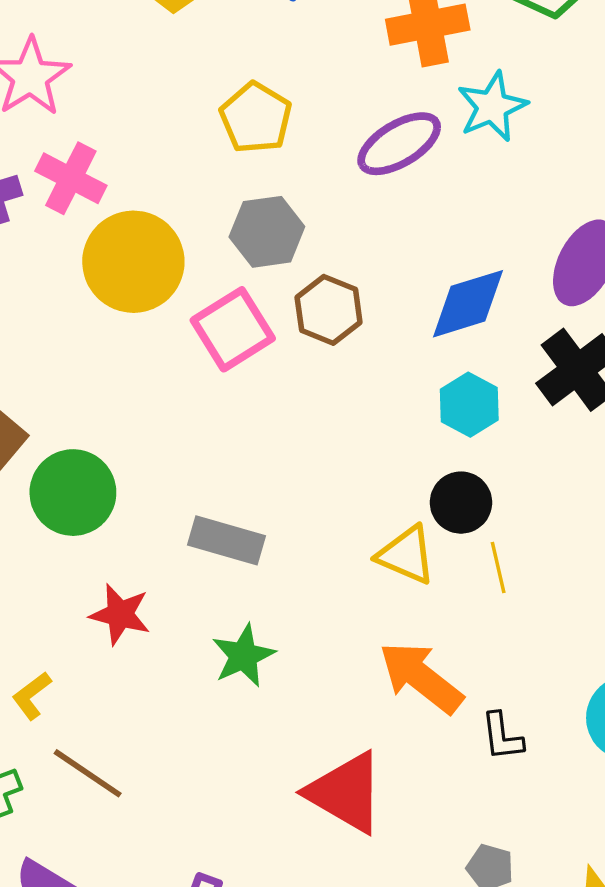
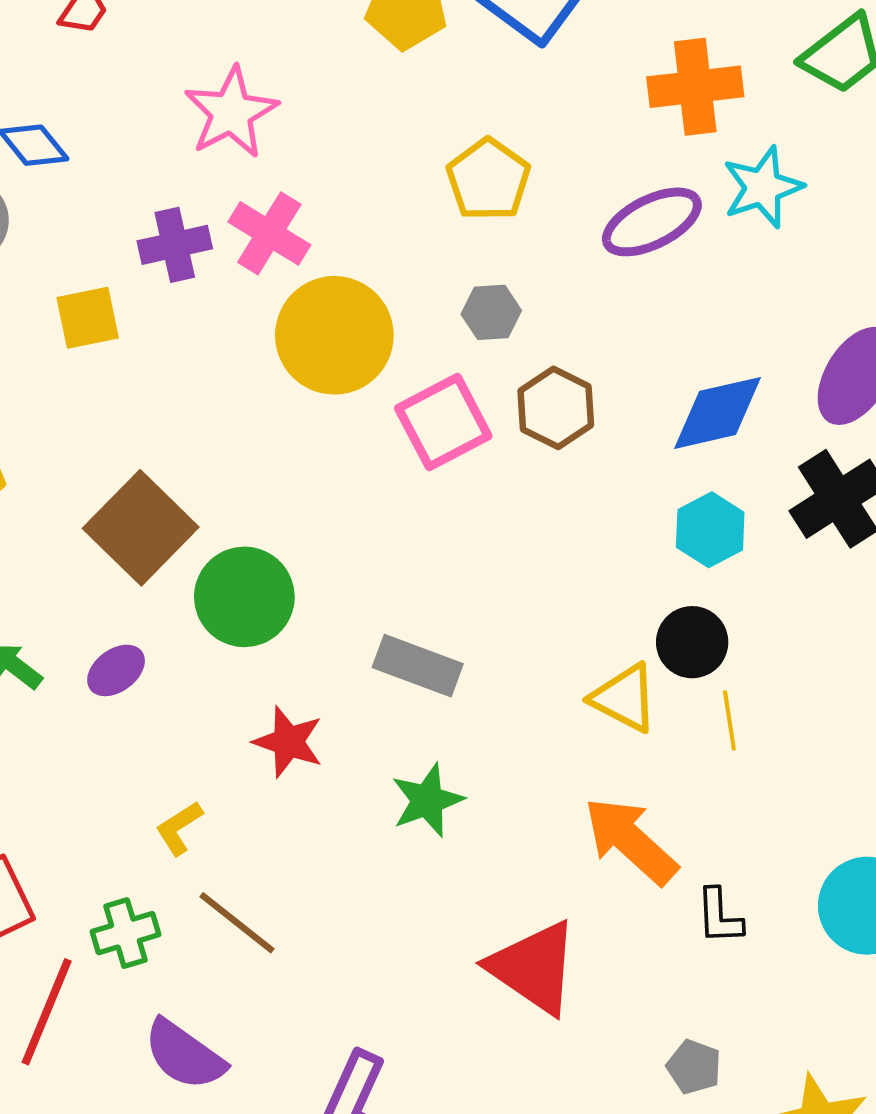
gray hexagon: (267, 232) -> (491, 312), size x0.7

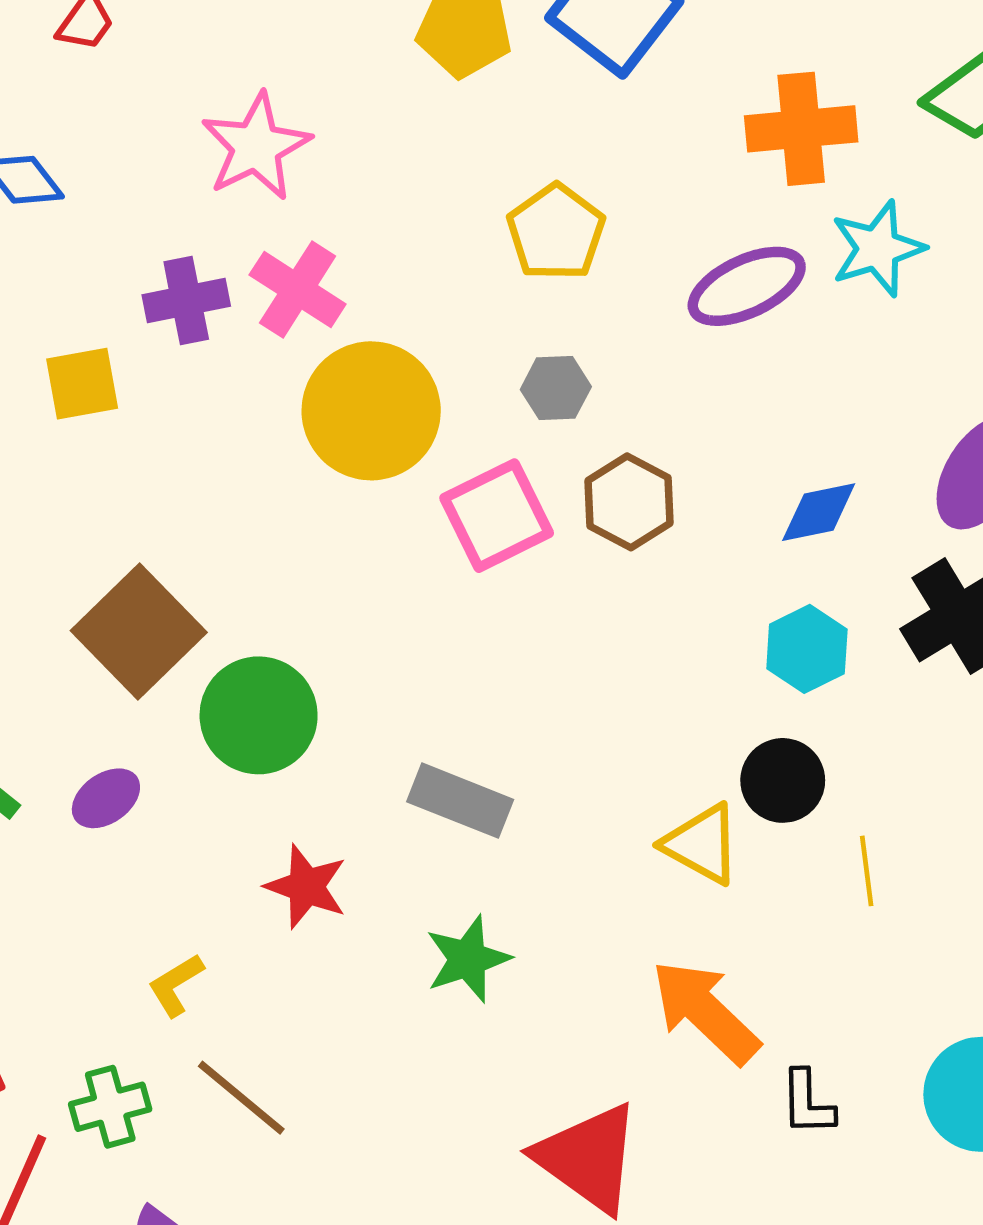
blue diamond: (718, 413) -> (819, 512), size x0.7
yellow line: (729, 721) -> (867, 871), moved

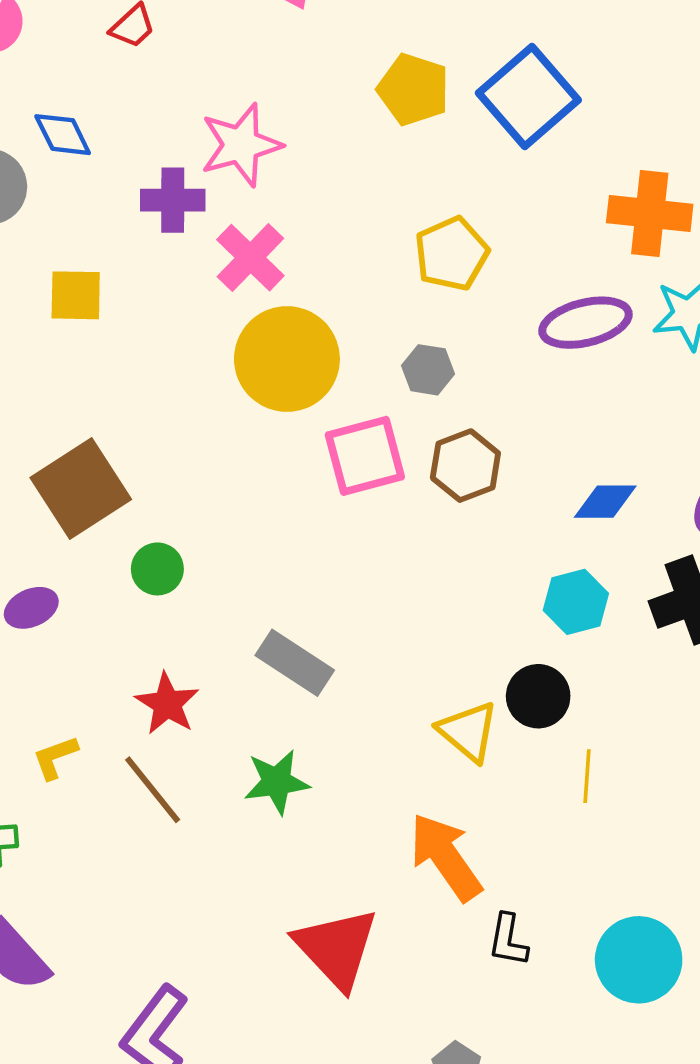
purple cross: (186, 300) -> (173, 200), moved
green circle: (259, 715) -> (157, 569), size x0.6
brown line: (241, 1098) -> (153, 790), moved

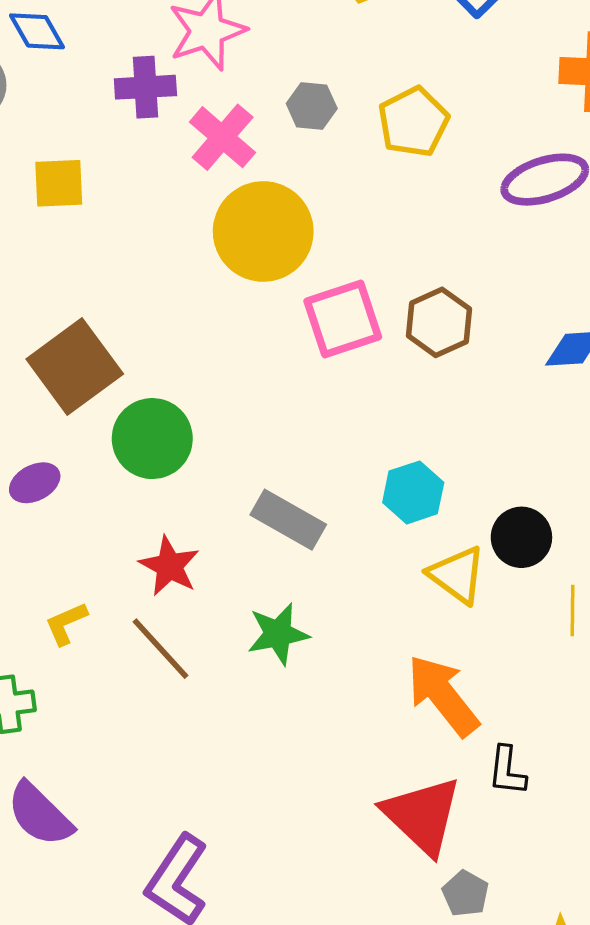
gray hexagon: (428, 370) -> (312, 106), moved
green circle: (157, 569) -> (152, 439), size x1.6
cyan hexagon: (576, 602) -> (413, 492), moved
red triangle: (336, 948) -> (422, 815), moved

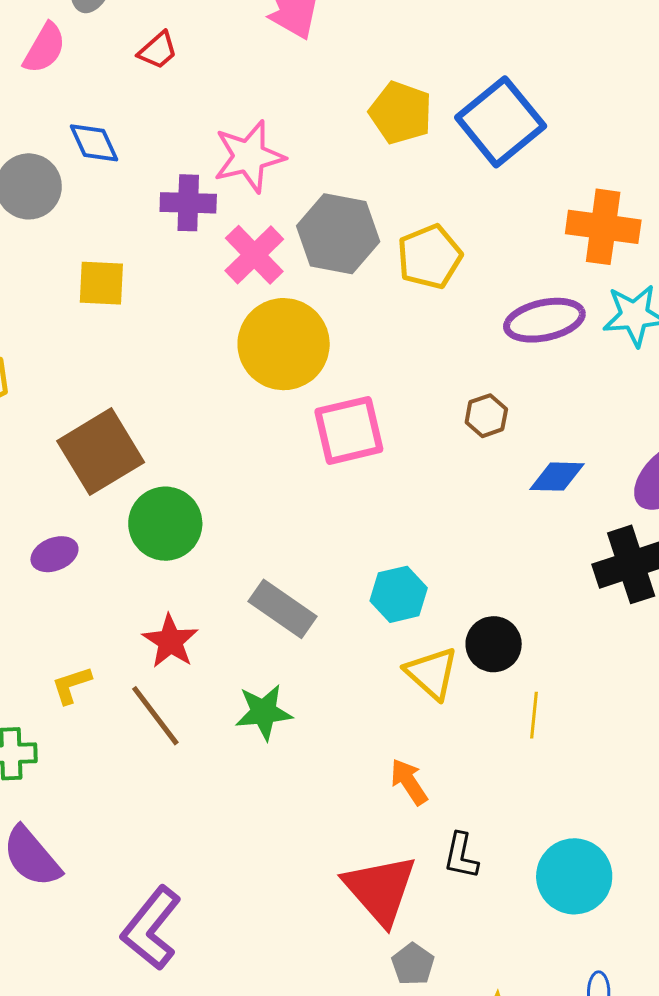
gray hexagon: (312, 106) -> (338, 234), size x1.8
brown hexagon: (439, 322) -> (486, 416), moved, size x0.7
orange arrow: (443, 695) -> (409, 782), size x0.6

